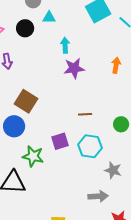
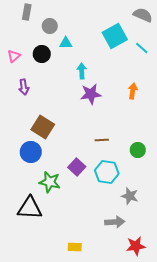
purple square: (60, 141) -> (77, 167), turned -30

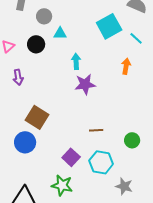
orange arrow: (133, 91) -> (126, 66), moved
green star: (50, 182) -> (62, 185), moved

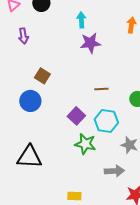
brown square: (37, 117) -> (42, 76), size x0.7
green star: (62, 185) -> (85, 144), moved

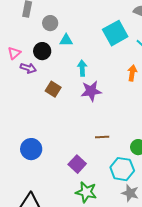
purple arrow: (23, 36) -> (28, 68), moved, turned -63
brown square: (42, 76) -> (53, 89), moved
cyan hexagon: (106, 121) -> (122, 169), moved

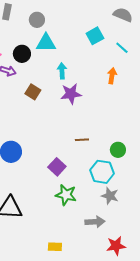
gray circle: (50, 23) -> (37, 20), moved
cyan square: (115, 33) -> (95, 36), size x0.7
cyan triangle: (66, 40) -> (46, 43), size x1.5

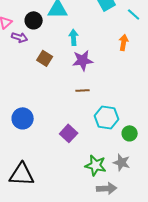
brown line: (82, 140) -> (83, 90), moved
green circle: (118, 150) -> (130, 133), moved
cyan hexagon: (102, 172) -> (107, 117), moved
green star: (66, 195) -> (96, 165), moved

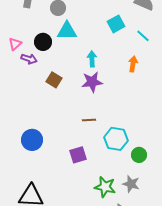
cyan arrow: (74, 37) -> (92, 59), moved
brown line: (83, 90) -> (89, 120), moved
purple square: (69, 133) -> (78, 155), turned 30

